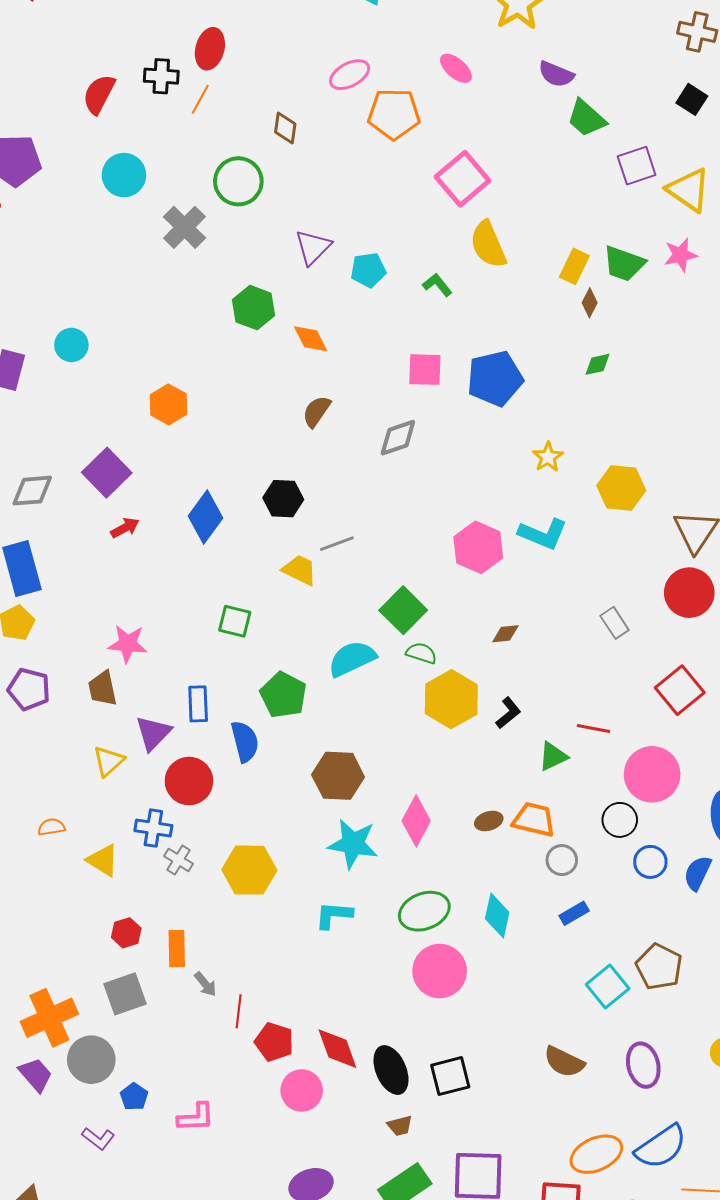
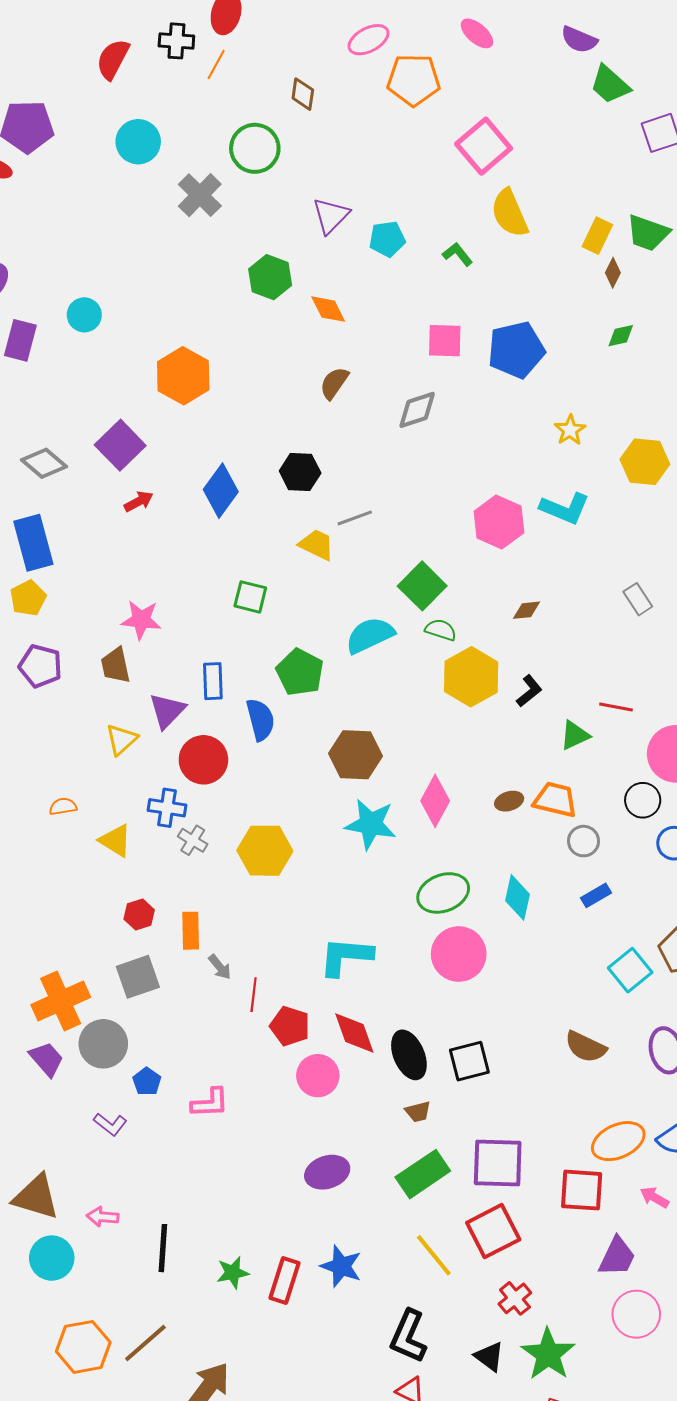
orange hexagon: (169, 404) -> (183, 376), size x1.4
gray diamond: (32, 491) -> (44, 463), turned 45
cyan L-shape: (334, 915) -> (346, 956), moved, size x1.4

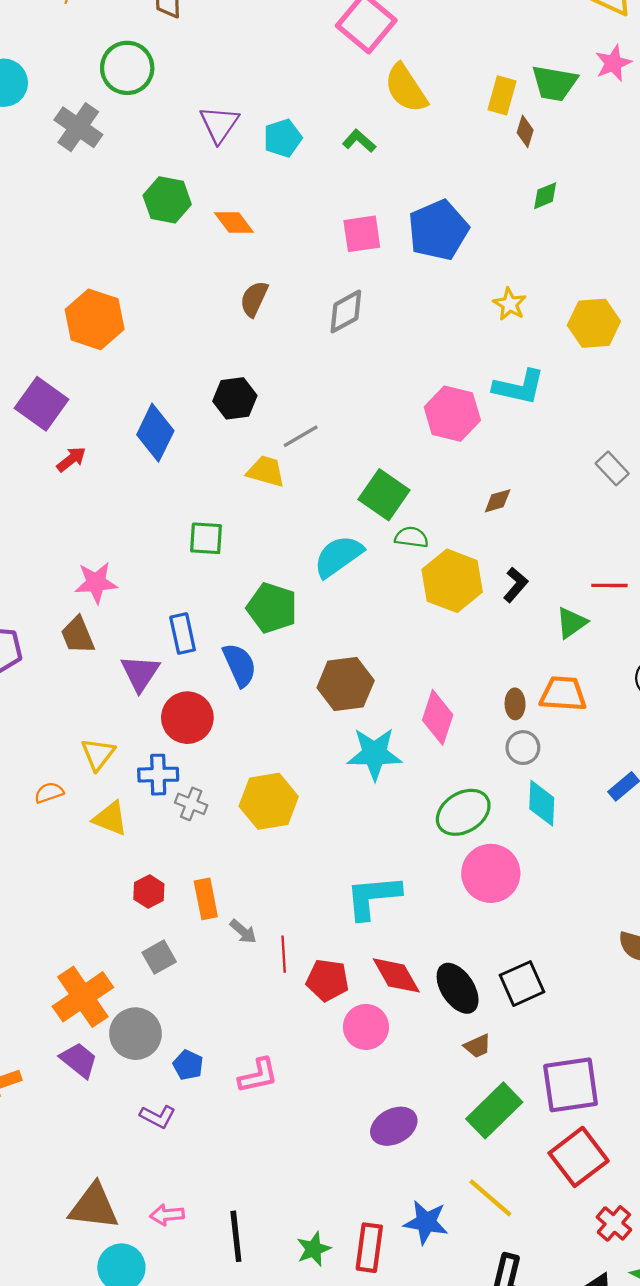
yellow triangle: (121, 739) -> (98, 754), moved
brown ellipse: (509, 801) -> (515, 704), turned -64
gray circle: (584, 841) -> (523, 748), moved
gray square: (138, 977) -> (159, 957), size x0.7
yellow line: (434, 1255) -> (490, 1198), moved

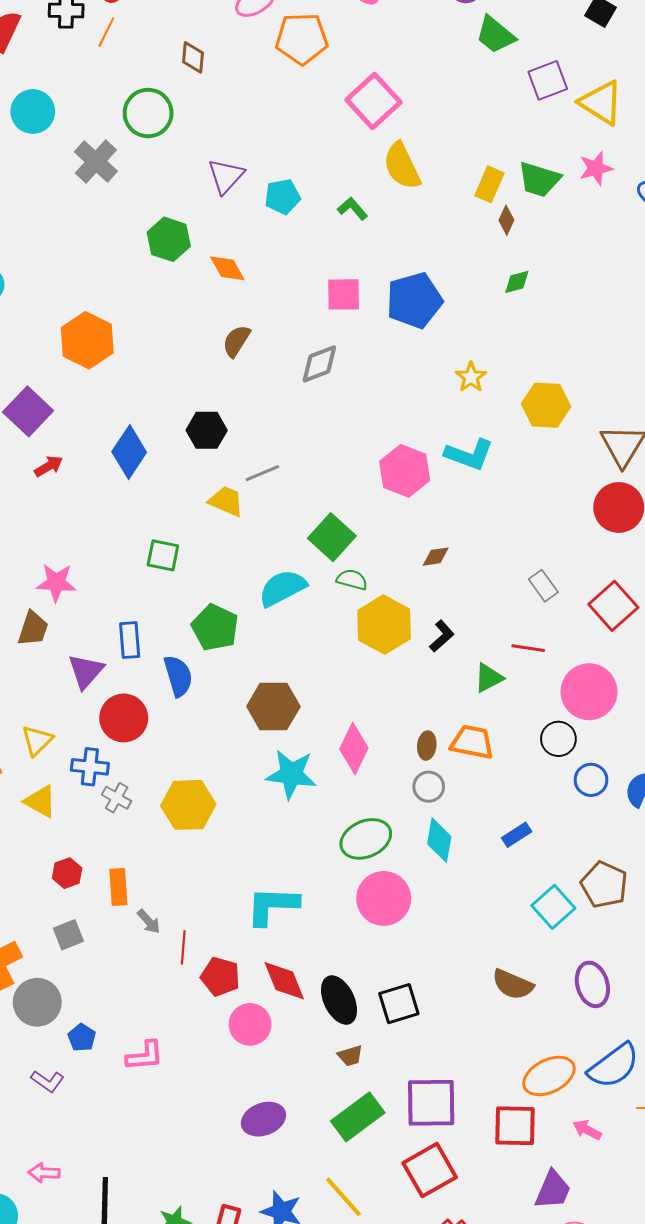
gray rectangle: (612, 468) -> (543, 586), moved
brown trapezoid: (78, 635) -> (33, 629), turned -147

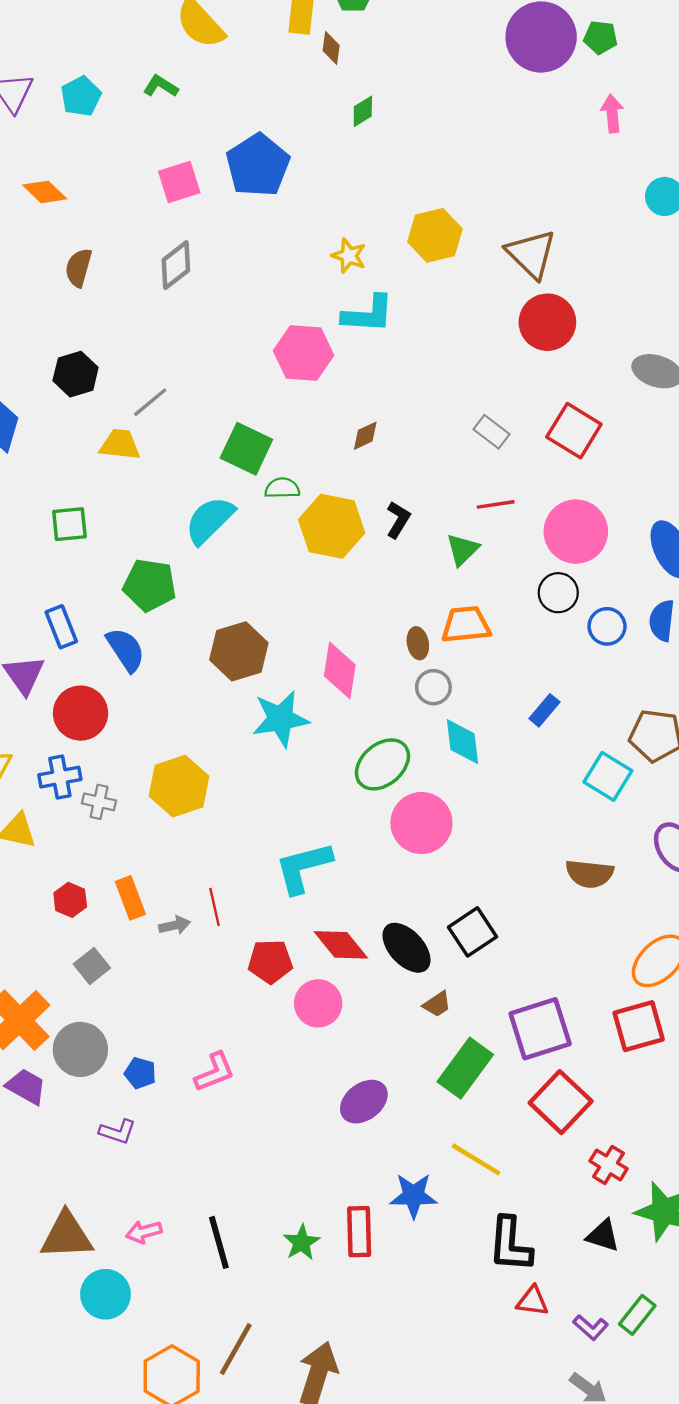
yellow star: (471, 377) -> (349, 256), moved
gray arrow: (149, 921) -> (175, 925), turned -44
red line: (183, 947) -> (215, 907), moved

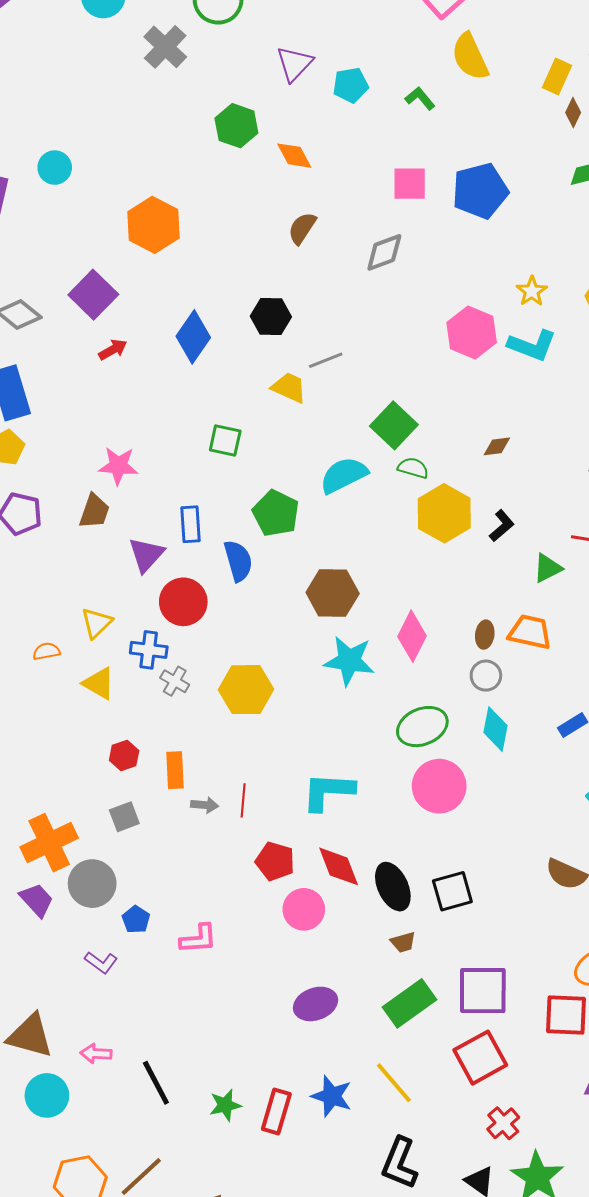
pink hexagon: (304, 353) -> (472, 333), moved
black line: (219, 1242) -> (156, 1083), turned -30

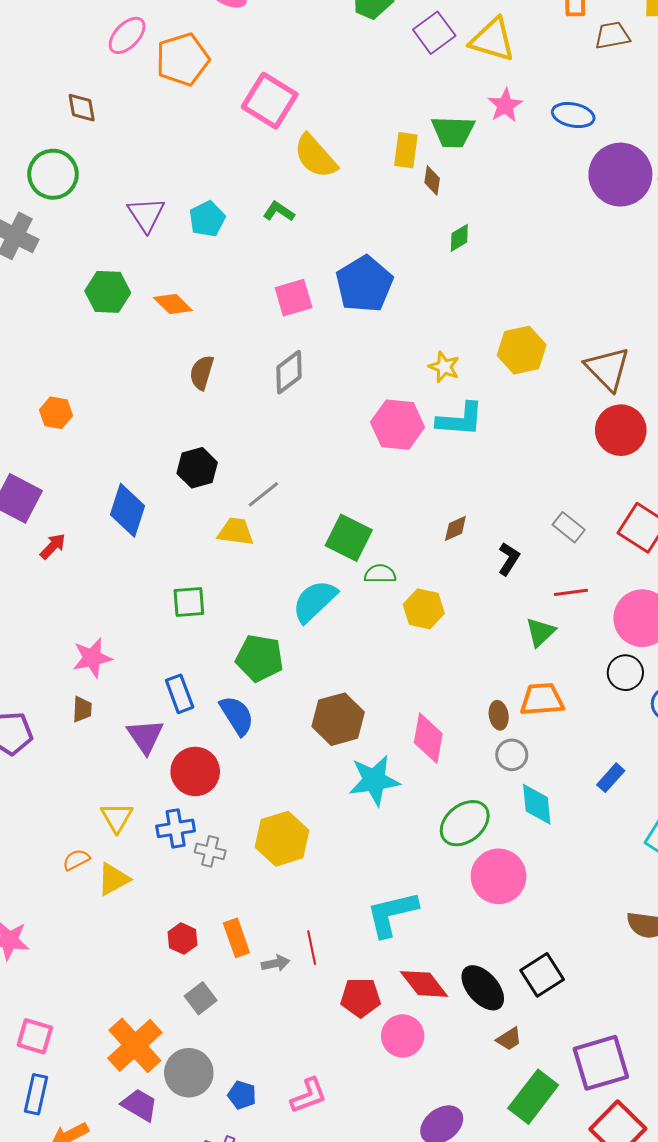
orange hexagon: (154, 225) -> (56, 413), size x0.6
brown trapezoid: (94, 511) -> (82, 709), size x0.7
yellow hexagon: (444, 513) -> (424, 609), size x0.7
black L-shape: (502, 526) -> (509, 559), moved
yellow triangle: (99, 683) -> (113, 879), moved, turned -42

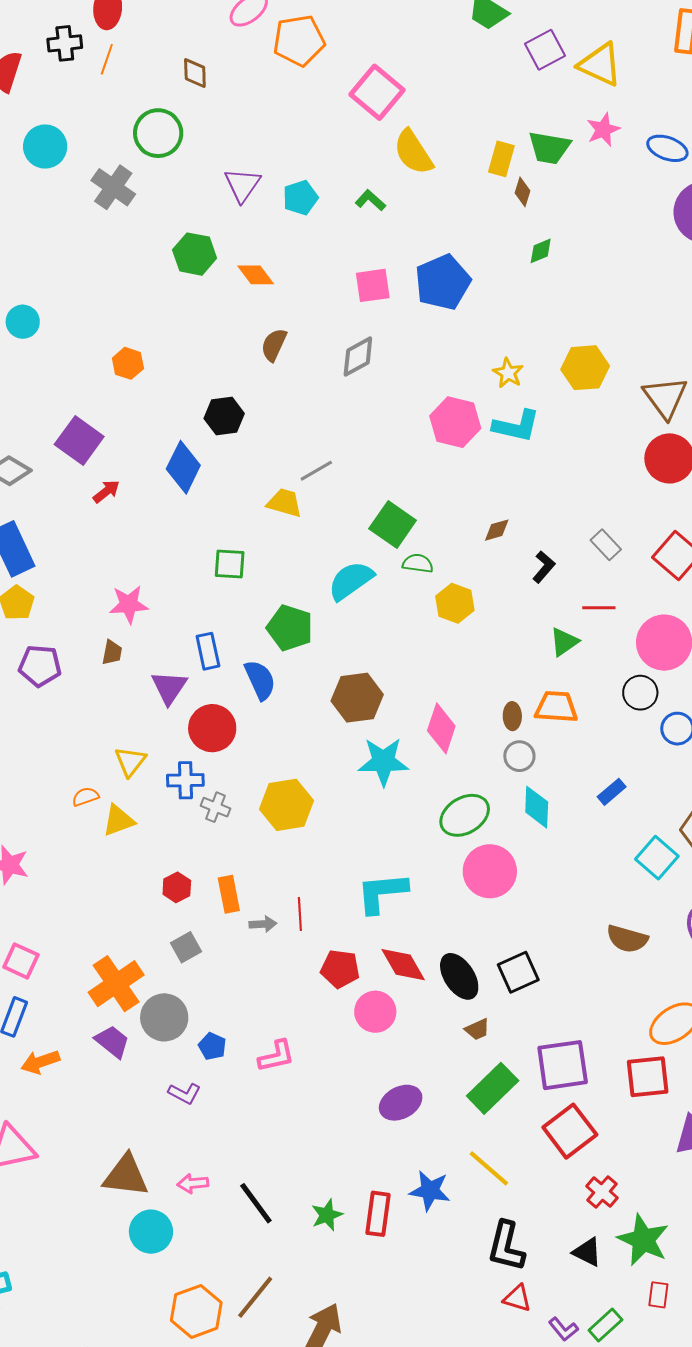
black hexagon: (197, 468) -> (224, 416), moved

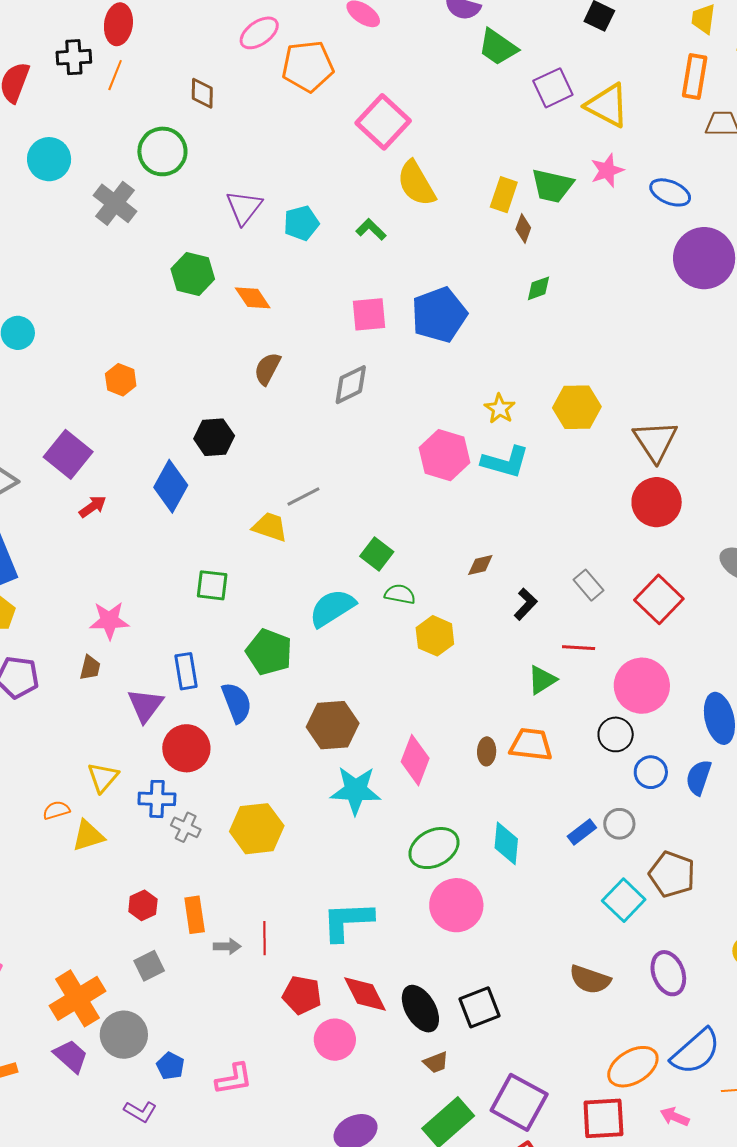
green square: (393, 524) -> (377, 554), size x0.7
gray circle: (519, 756) -> (619, 824), moved
purple square: (563, 1065) -> (519, 1102), turned 34

